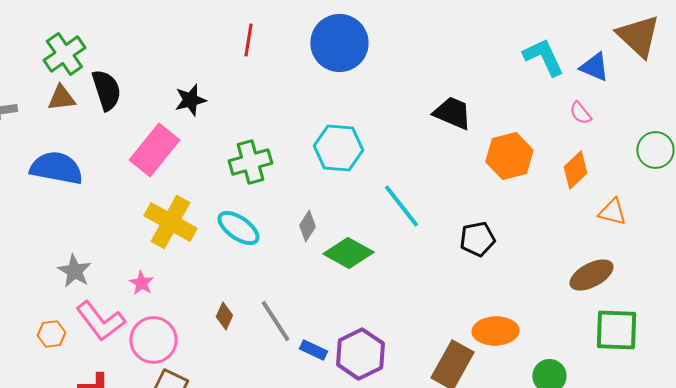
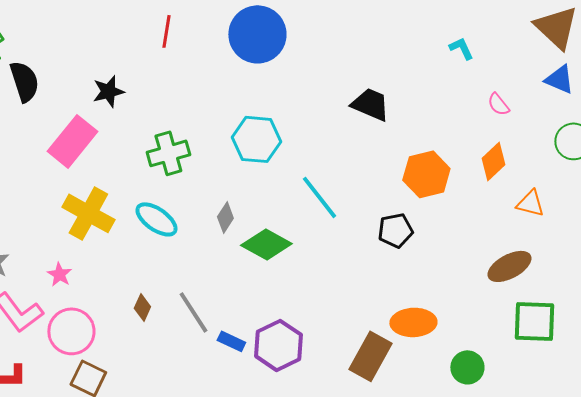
cyan L-shape: (543, 57) -> (461, 48), size x0.6
blue triangle: (594, 67) -> (559, 79), moved
orange hexagon: (509, 156) -> (426, 174), moved

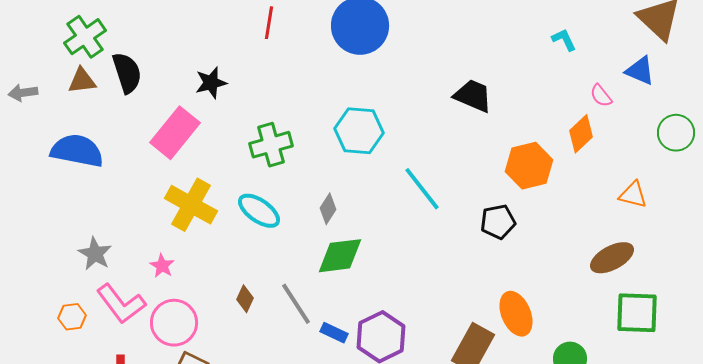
blue triangle: (559, 79) -> (640, 71), moved
orange diamond: (493, 161) -> (581, 134), moved
green diamond: (266, 244) -> (340, 256), moved, turned -36
orange ellipse: (413, 322) -> (516, 314), turned 69

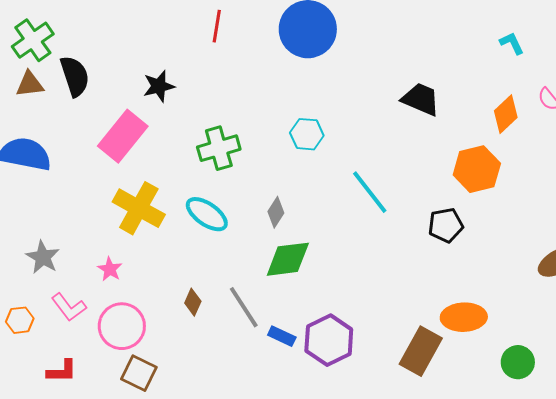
cyan hexagon: (359, 131) -> (307, 134), size x0.7
orange diamond: (581, 134) -> (506, 114), moved
pink L-shape: (121, 304) -> (69, 307), size x0.7
orange ellipse: (516, 314) -> (464, 317), turned -69

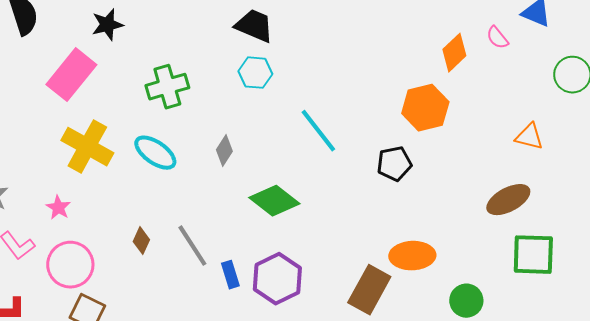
black trapezoid: (421, 99) -> (254, 26), moved
green diamond: (288, 259) -> (274, 201), moved, turned 45
blue rectangle: (282, 336) -> (230, 275), turned 48

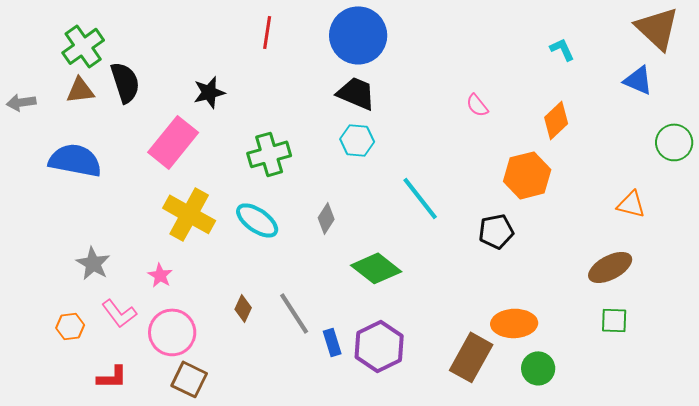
pink semicircle: (497, 38) -> (477, 105), moved
green square: (533, 255) -> (614, 320), moved, size x0.6
green circle: (466, 301) -> (538, 368), moved

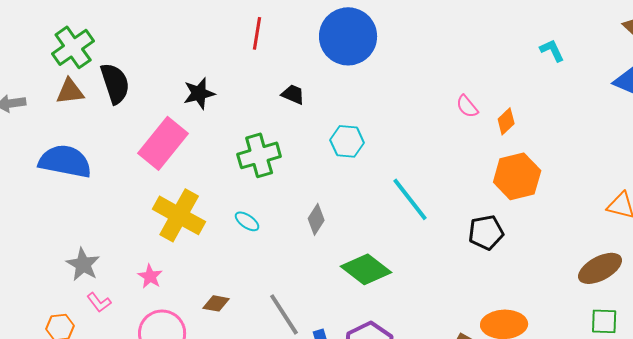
black trapezoid: (356, 93) -> (293, 94), moved, size x0.6
orange diamond: (556, 120) -> (506, 121), moved, size x0.7
cyan ellipse: (257, 220) -> (247, 221), size x0.6
brown diamond: (243, 308) -> (216, 303), moved, turned 76
pink L-shape: (119, 313) -> (99, 302), moved, size x0.7

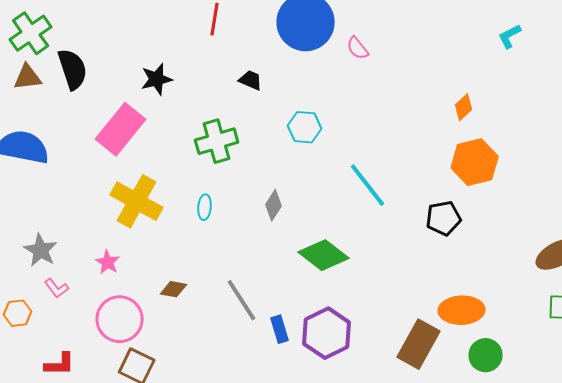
cyan L-shape: (552, 50) -> (510, 36), turned -92
pink semicircle: (467, 106) -> (358, 48), moved
cyan ellipse: (247, 221) -> (205, 207), turned 60

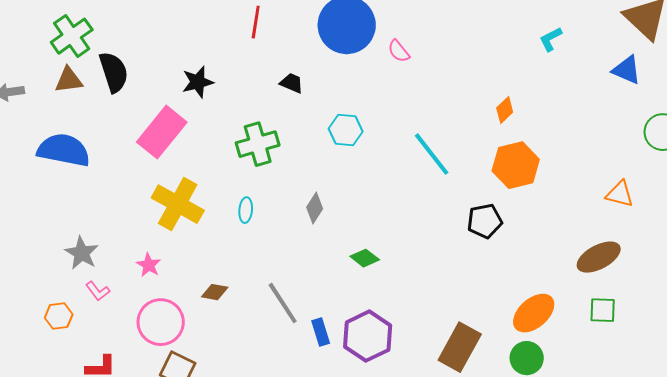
cyan line: (368, 185) -> (432, 154), moved
green diamond: (324, 255) -> (365, 258), size x0.6
orange ellipse: (462, 310) -> (534, 313), moved, turned -39

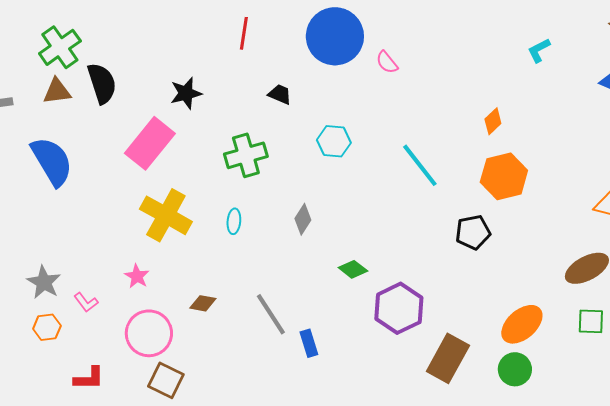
blue semicircle: (64, 150) -> (52, 161), turned 48
gray star: (82, 253) -> (44, 282), moved
purple hexagon: (368, 336) -> (399, 308), moved

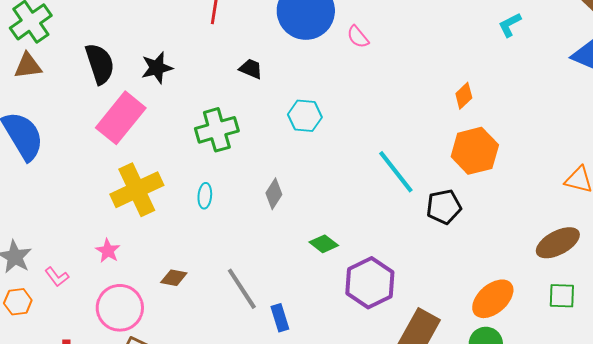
black semicircle: (102, 83) -> (100, 64), moved
cyan line: (420, 165) -> (396, 172), moved
yellow cross: (166, 215) -> (137, 190), turned 36

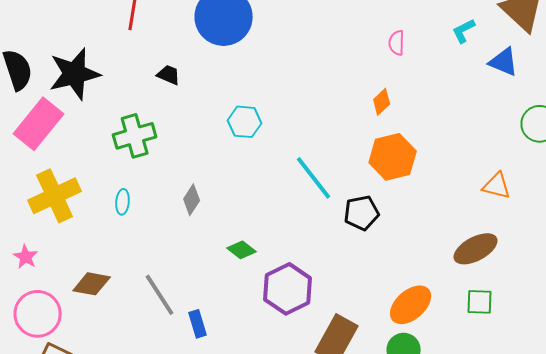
cyan L-shape: (510, 25) -> (464, 31), moved
pink semicircle: (358, 37) -> (397, 43), moved, turned 40
black star: (157, 68) -> (75, 74), size x1.6
cyan hexagon: (305, 116) -> (245, 122), moved
brown diamond: (174, 278) -> (92, 284), size x1.4

